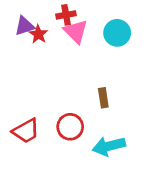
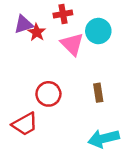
pink triangle: (76, 31) -> (72, 44), moved
cyan circle: (117, 33) -> (98, 31), moved
red circle: (70, 127) -> (48, 94), moved

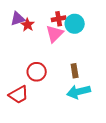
red cross: (63, 14) -> (59, 19), moved
pink triangle: (72, 44) -> (55, 34), turned 30
cyan arrow: (104, 139) -> (79, 92), moved

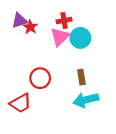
cyan circle: (75, 24) -> (80, 38), moved

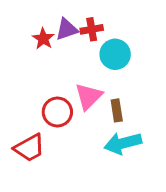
purple triangle: (19, 21) -> (67, 29), moved
pink triangle: (60, 37) -> (89, 96), moved

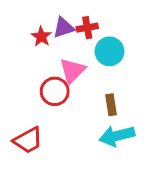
pink triangle: (89, 96) -> (72, 71), moved
red circle: (57, 112) -> (55, 91), moved

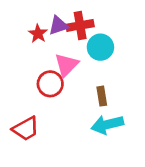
red cross: (87, 28) -> (80, 25), size x1.4

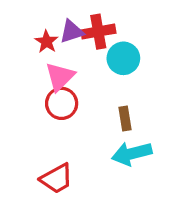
pink triangle: (66, 65) -> (60, 77), moved
red trapezoid: (26, 129) -> (57, 179), moved

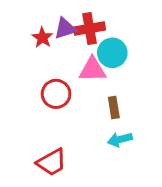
pink triangle: (60, 77) -> (93, 70), moved, turned 44
cyan arrow: (132, 154) -> (120, 139), size x0.7

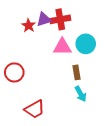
cyan circle: (112, 53) -> (86, 44), moved
red circle: (56, 94) -> (14, 72), moved
cyan arrow: (120, 139) -> (81, 94), turned -105

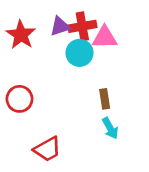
red star: (29, 26) -> (21, 35), moved, size x1.5
cyan circle: (86, 44) -> (79, 53), moved
pink triangle: (62, 47) -> (105, 38), moved

